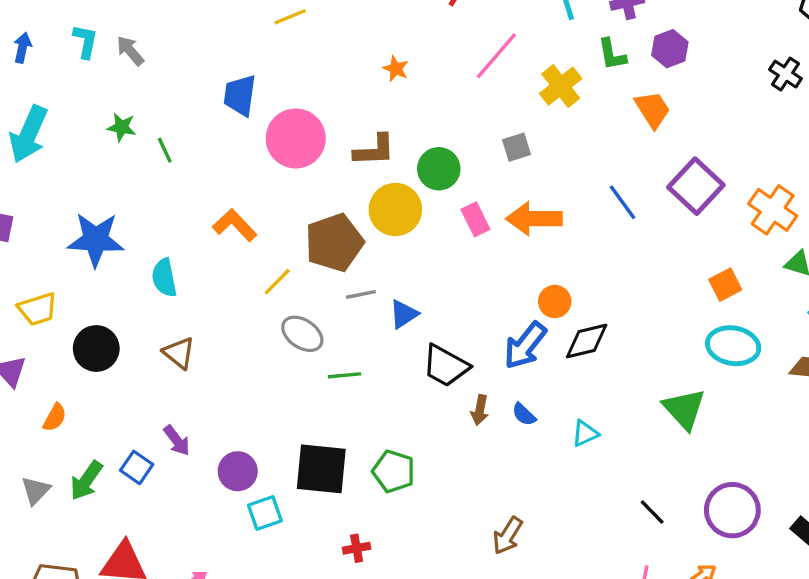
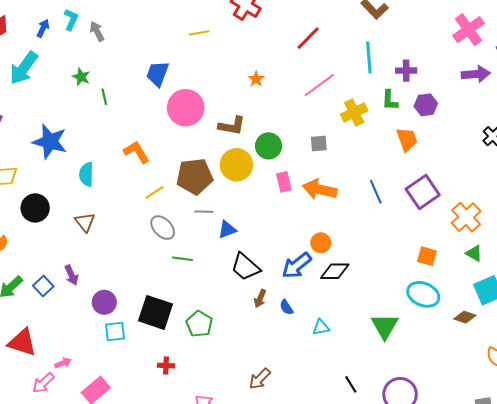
blue arrow: (22, 48) -> (43, 28), moved
orange square: (725, 285) -> (427, 256), turned 30

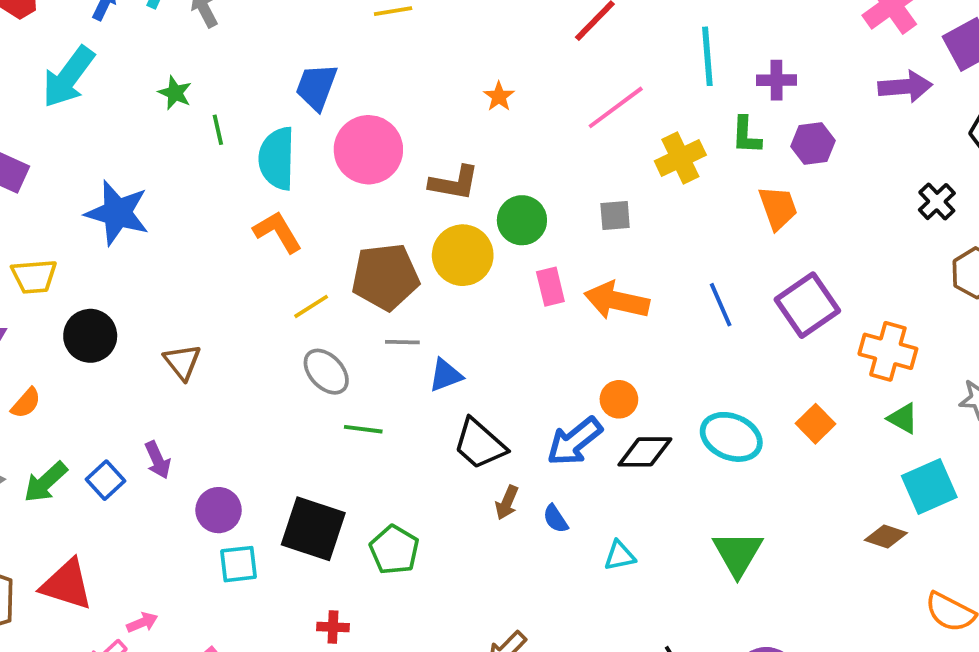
cyan semicircle: (86, 174) -> (277, 158), moved, size x1.4
orange cross: (466, 217) -> (888, 351), turned -32
orange square: (427, 256) -> (815, 424), turned 30
cyan ellipse: (423, 294) -> (731, 437), moved

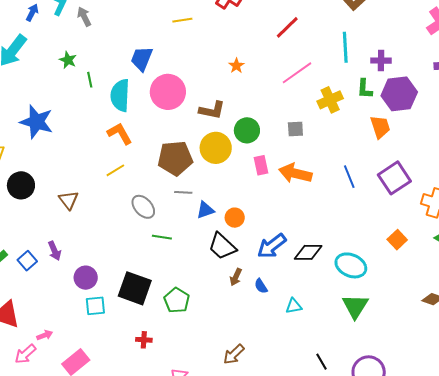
purple hexagon: (813, 143) -> (399, 94), size x1.6
yellow line: (311, 306) -> (115, 170), moved
orange circle: (619, 399) -> (235, 218), moved
cyan ellipse: (731, 437) -> (351, 265), moved

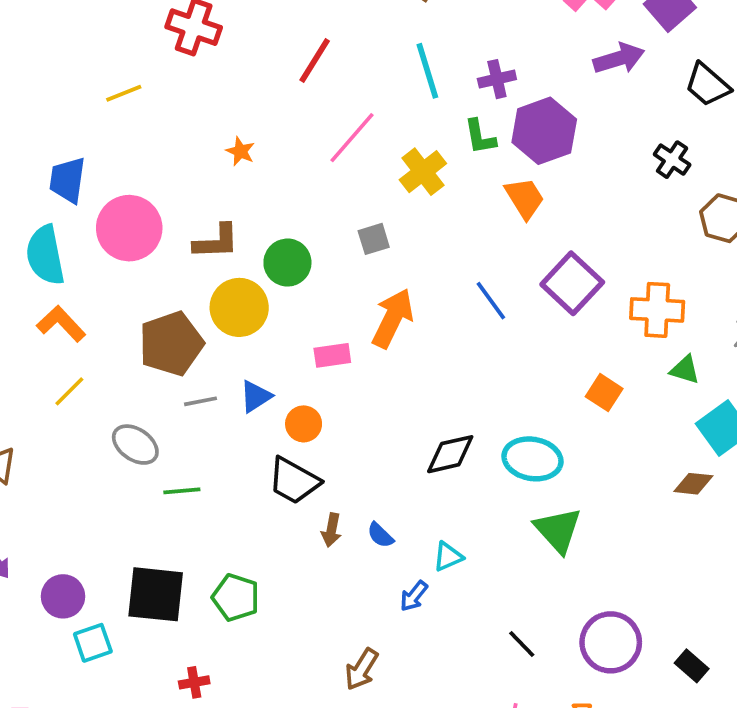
pink rectangle: (261, 165) -> (332, 355), moved, turned -72
orange arrow: (295, 173) -> (393, 318), turned 116
blue triangle: (205, 210) -> (256, 396), moved
blue arrow: (272, 246) -> (414, 596), moved, size x0.6

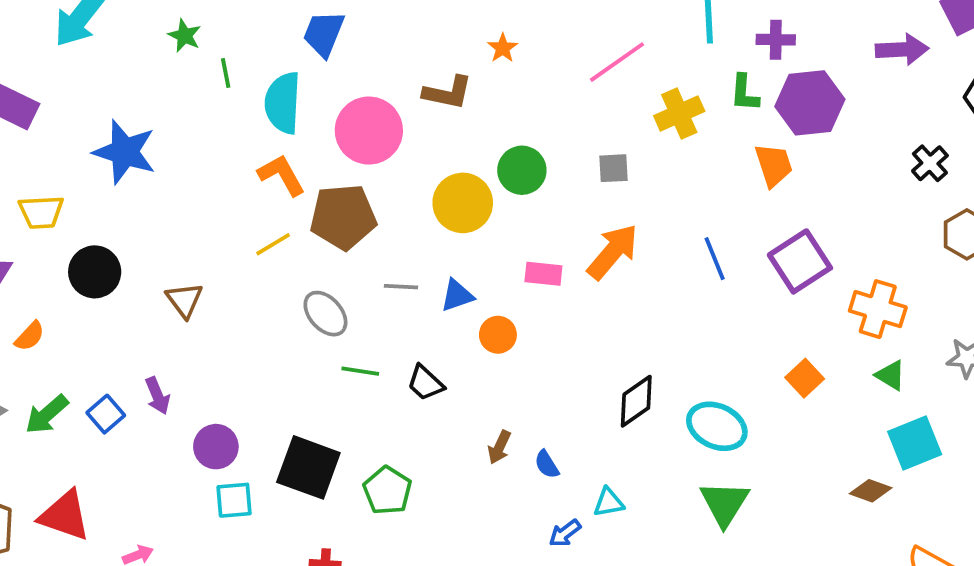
pink circle: (129, 228) -> (369, 131), moved
brown L-shape: (216, 242) -> (448, 93), moved
brown pentagon: (171, 344) -> (343, 217), moved
black diamond: (450, 454) -> (636, 401), turned -36
black trapezoid: (294, 481) -> (425, 383), moved, size x0.7

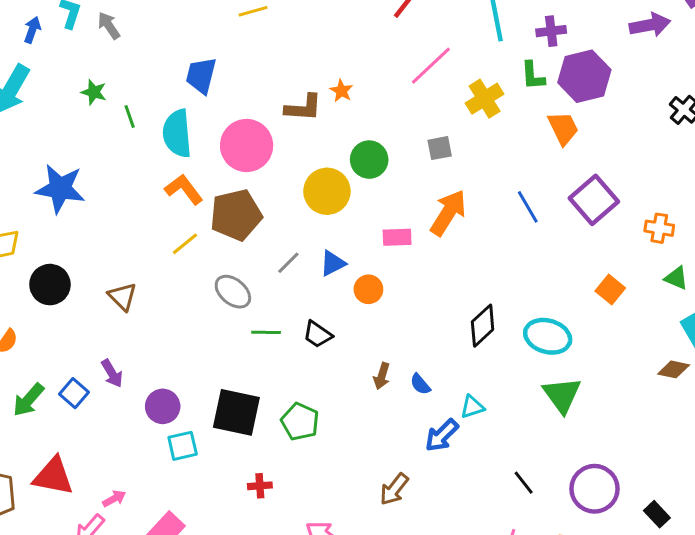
orange star: (503, 48) -> (341, 91), moved
gray line: (401, 287) -> (288, 263), turned -40
orange cross: (878, 309) -> (659, 228), size x0.7
blue arrow: (565, 533) -> (442, 435), size x1.4

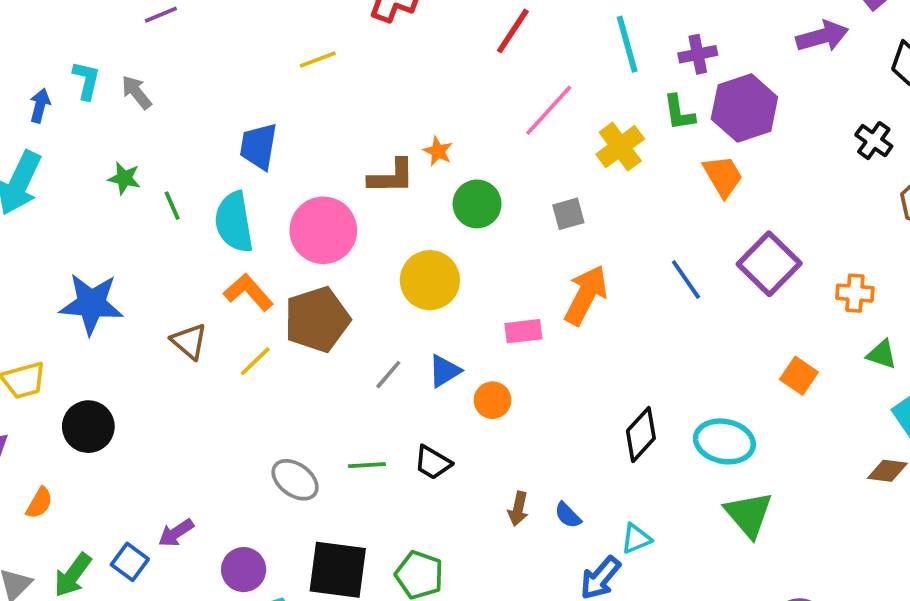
green circle: (369, 160) -> (477, 204), moved
gray ellipse: (233, 292) -> (295, 480), moved
brown triangle: (122, 297) -> (189, 341), moved
purple arrow: (112, 373) -> (176, 533), turned 92

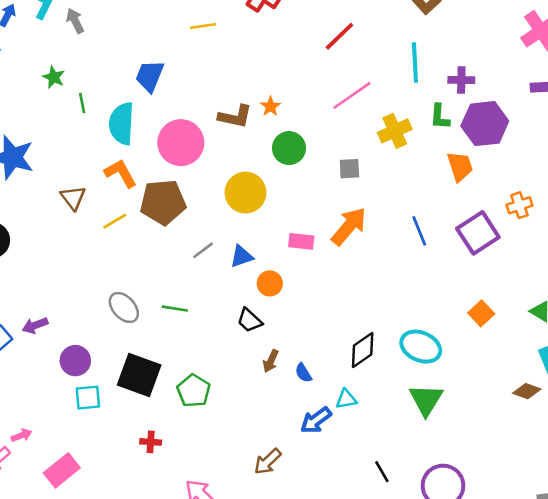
orange cross: (855, 293) -> (519, 205), moved, turned -35
black diamond: (641, 435) -> (363, 350), moved
black trapezoid: (433, 463) -> (249, 320), moved

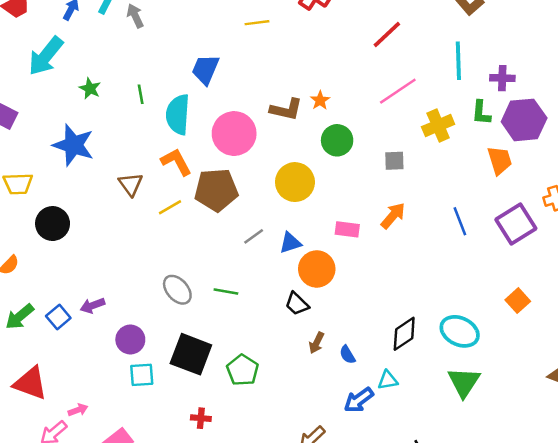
green star: (54, 77) -> (90, 88), moved
orange arrow: (349, 226) -> (393, 216), size x0.7
orange circle: (270, 283) -> (317, 269), size x1.5

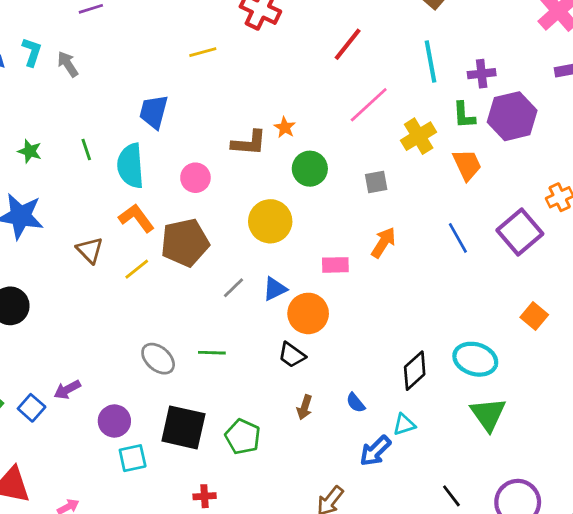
pink circle: (234, 134) -> (195, 178), size x0.6
orange trapezoid: (500, 160) -> (467, 165), moved
brown arrow: (317, 343) -> (305, 407), moved

